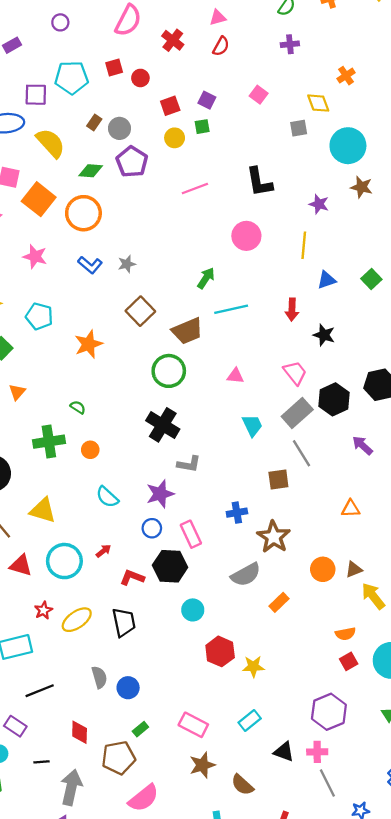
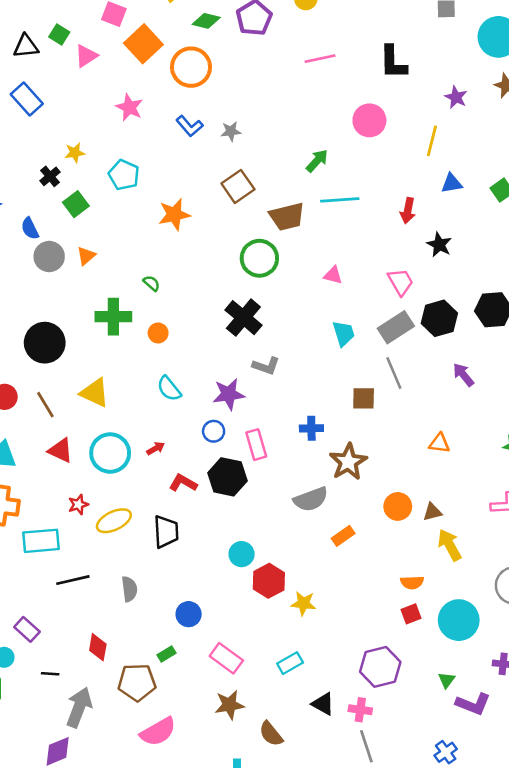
cyan circle: (193, 610) -> (242, 554), moved
blue circle: (128, 688) -> (189, 614), moved
black line: (40, 691) -> (73, 580), moved

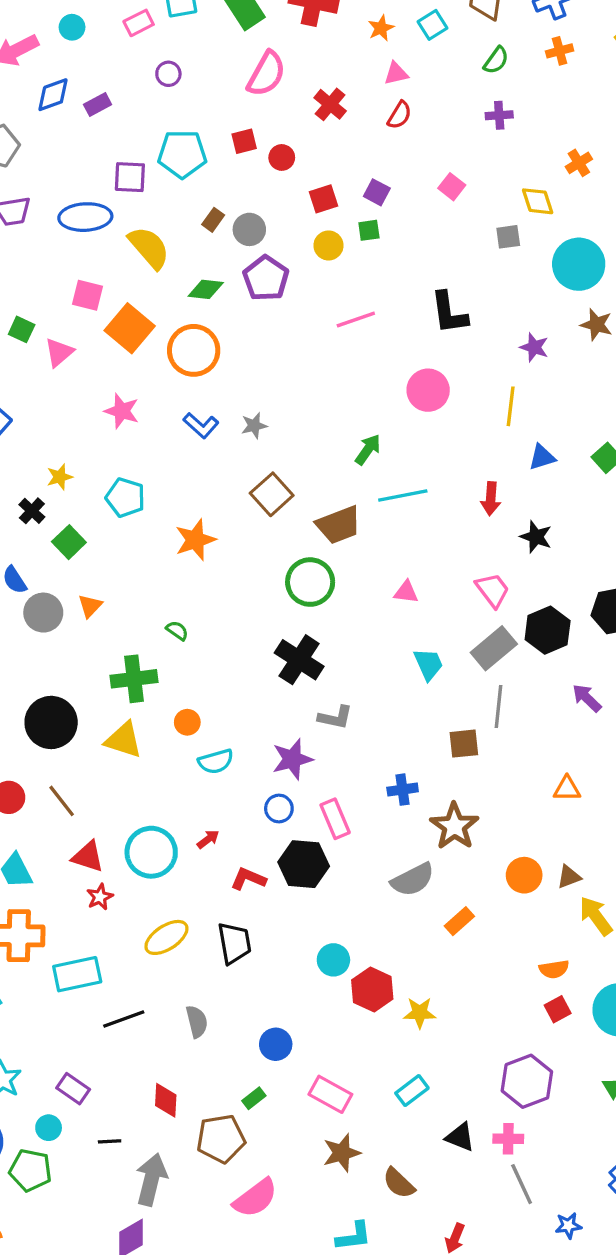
orange circle: (158, 333) -> (187, 722), moved
gray line: (394, 373) -> (498, 707), turned 36
cyan semicircle: (169, 389) -> (216, 761), turned -60
yellow triangle: (95, 393) -> (124, 740), moved
red star: (78, 505) -> (100, 897), moved

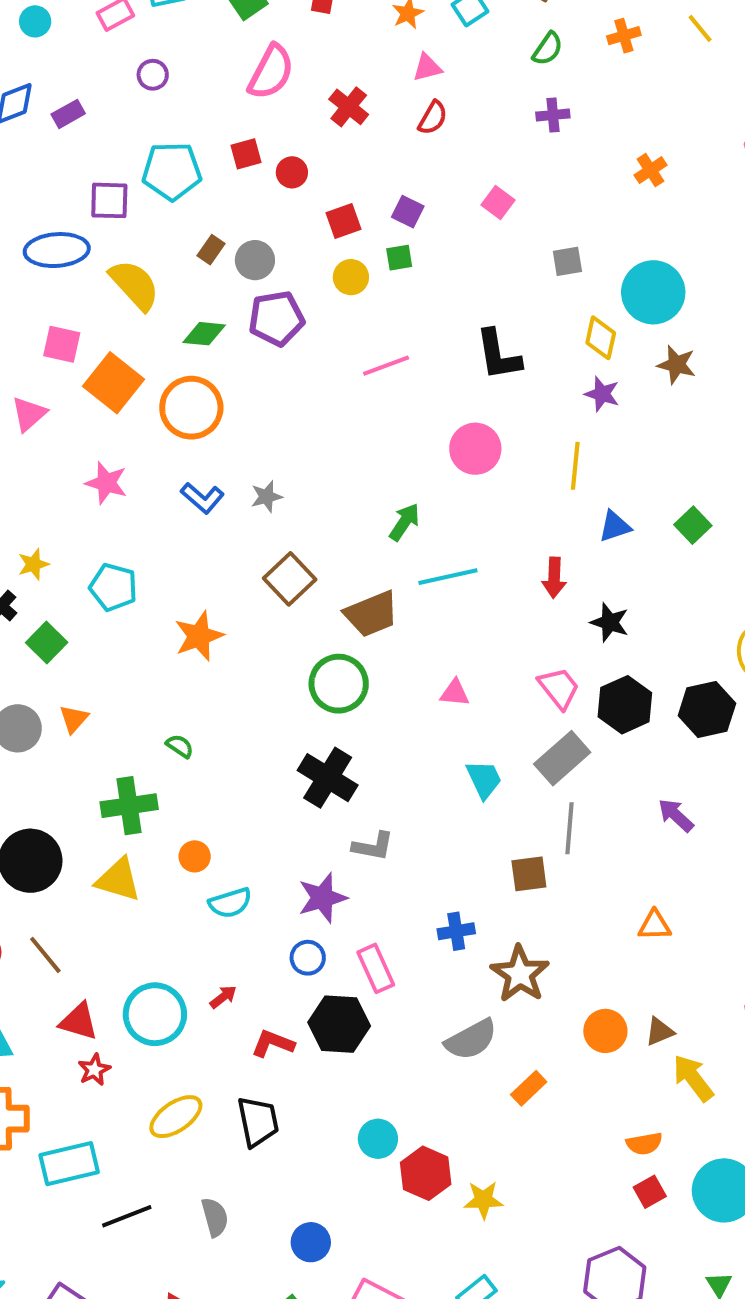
yellow diamond: (538, 201) -> (601, 338), moved, turned 32
purple pentagon: (266, 278) -> (276, 318), turned 30
black hexagon: (548, 630) -> (625, 705), moved

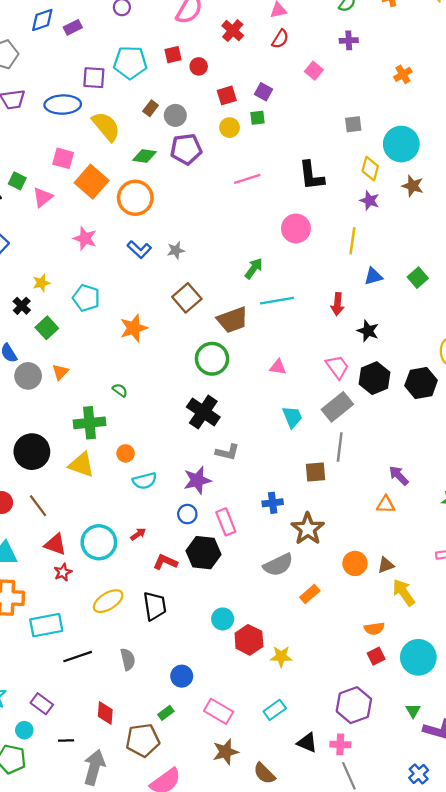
pink square: (498, 203) -> (314, 71), moved
purple arrow: (676, 815) -> (399, 476), moved

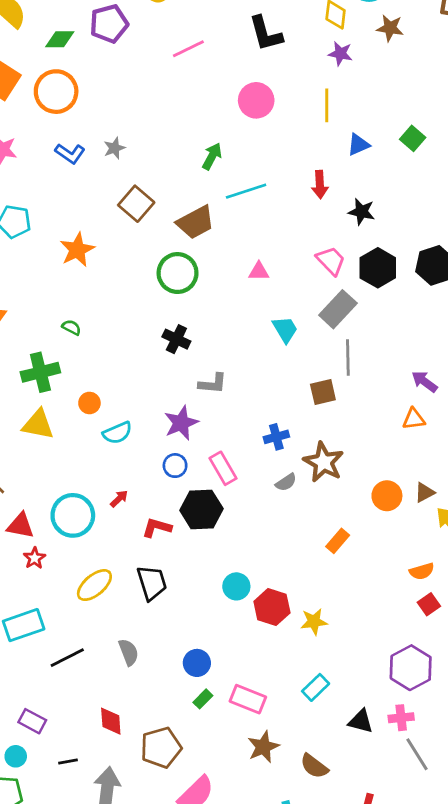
black cross: (203, 412) -> (176, 339), size x0.7
gray semicircle: (278, 565) -> (286, 482), moved, size x0.6
green rectangle: (166, 713) -> (203, 699), moved

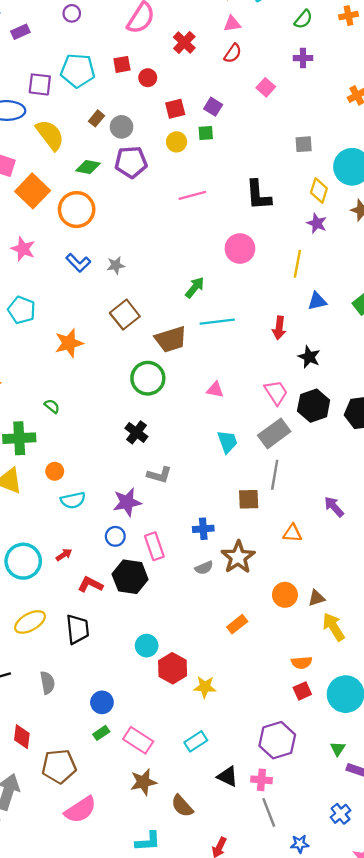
orange triangle: (414, 419) -> (292, 533), moved

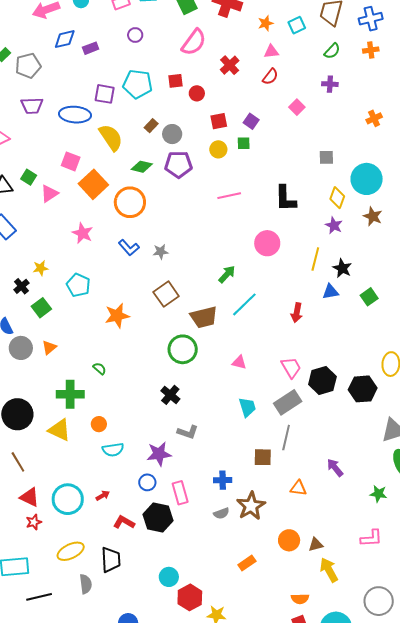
cyan line: (217, 322) -> (244, 304), turned -40
black star: (309, 357) -> (342, 268), moved
gray semicircle: (47, 683) -> (86, 584), moved

